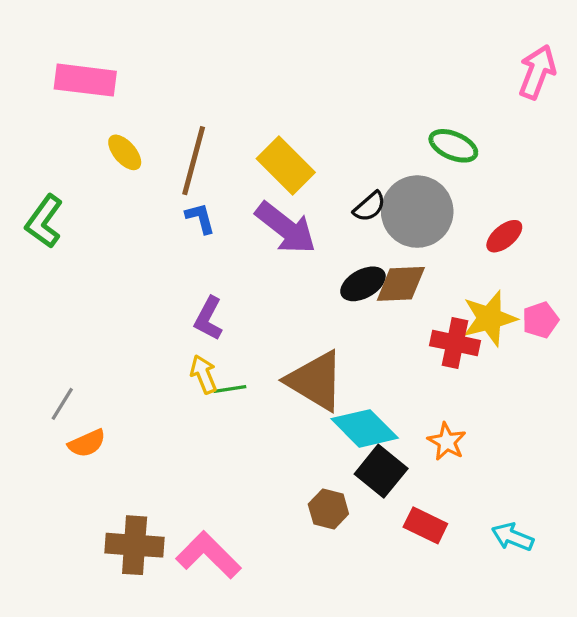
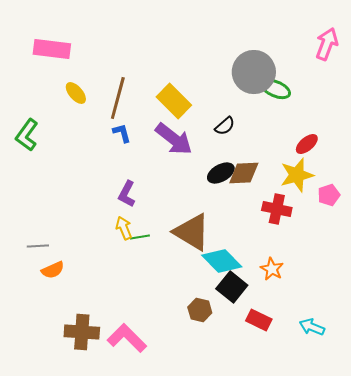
gray circle: (417, 212) -> (254, 72), moved
yellow star: (490, 318) -> (297, 175), moved
gray line: (62, 404) -> (38, 246), turned 55

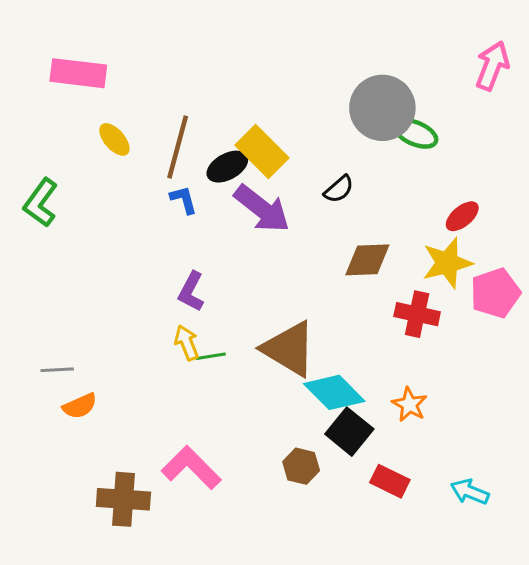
black ellipse: (221, 173) -> (227, 167), moved
pink pentagon: (329, 195) -> (495, 293), size x1.5
pink L-shape: (127, 338) -> (191, 468), moved

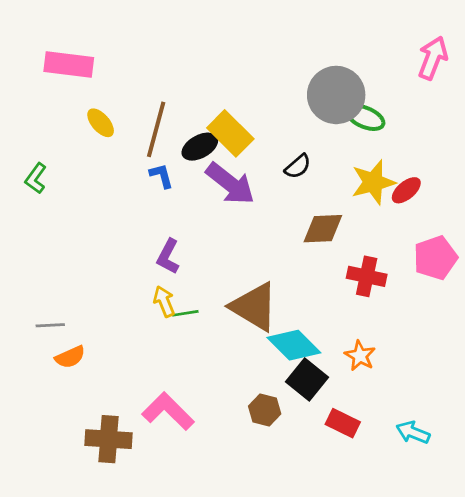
green L-shape: (41, 203) -> (36, 178), size x0.7
yellow star: (447, 263) -> (373, 182), moved

